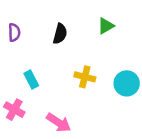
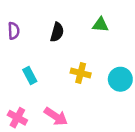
green triangle: (106, 26) -> (100, 25), turned 35
pink cross: (14, 110) -> (17, 118), moved

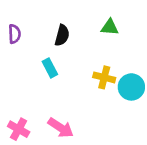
yellow cross: (81, 73) -> (104, 77), moved
cyan rectangle: (30, 75) -> (50, 68), moved

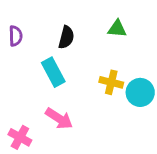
cyan rectangle: (50, 68) -> (53, 72), size x1.4
pink arrow: (61, 128) -> (59, 119), moved

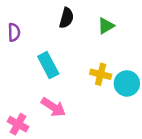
green triangle: (117, 29) -> (106, 26), turned -36
black semicircle: (66, 37) -> (67, 18), moved

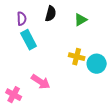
purple semicircle: (14, 32) -> (22, 19), moved
cyan rectangle: (48, 65) -> (29, 40), moved

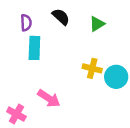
black semicircle: (51, 14) -> (61, 17), turned -63
cyan rectangle: (29, 40) -> (34, 48), turned 30

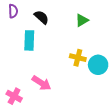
black semicircle: (61, 17) -> (41, 17), moved
purple semicircle: (26, 23) -> (13, 11), moved

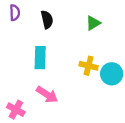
black semicircle: (41, 17) -> (47, 20), turned 35
cyan rectangle: (29, 40) -> (40, 58), moved

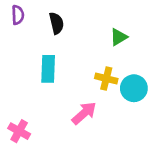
green triangle: (93, 23) -> (119, 37), moved
pink arrow: (47, 95) -> (84, 113), moved, turned -75

